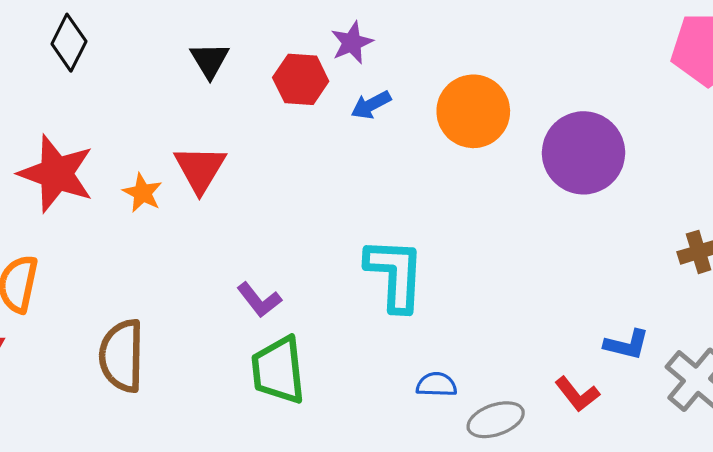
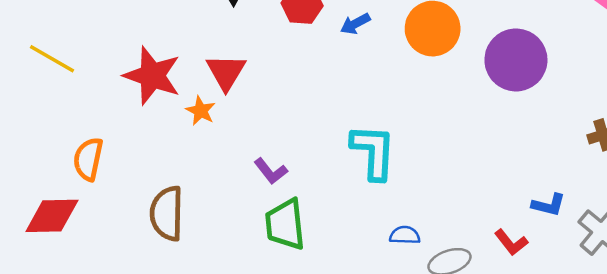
red star: (56, 174) -> (152, 76), moved
orange star: (142, 193) -> (201, 111), moved

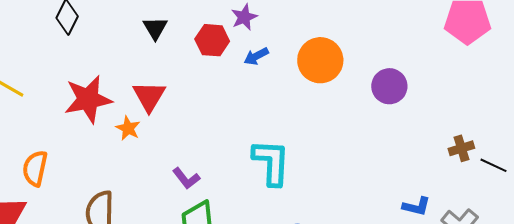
purple circle: (516, 60) -> (389, 86), size x0.7
red star: (152, 76) -> (88, 99), turned -30

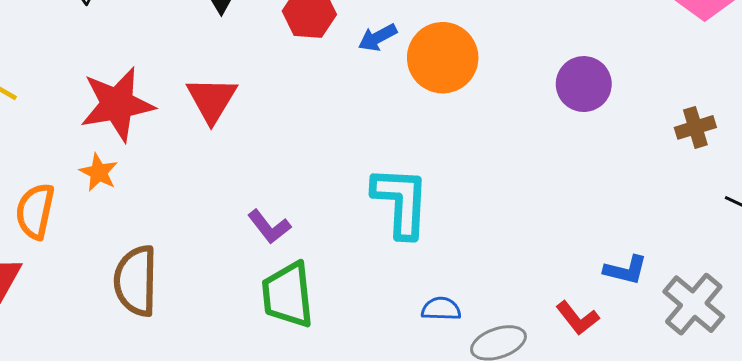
orange circle: (320, 60) -> (443, 58), moved
orange star: (128, 128) -> (99, 172), moved
brown cross: (461, 148) -> (695, 127), moved

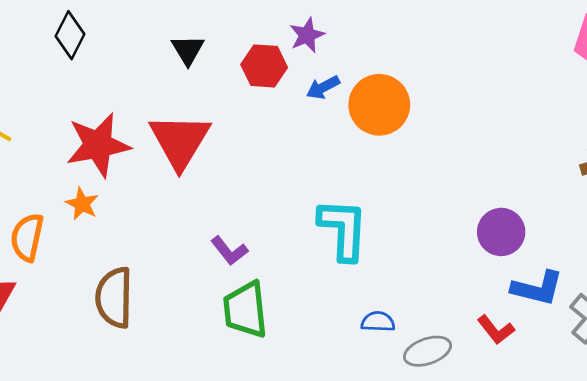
purple circle: (584, 84) -> (501, 232), moved
red triangle: (212, 100) -> (180, 141), size x1.4
blue L-shape: (626, 270) -> (537, 288), size x1.4

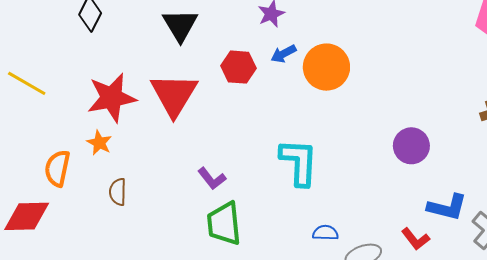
black triangle: (188, 50) -> (180, 25), size x1.4
red hexagon: (264, 66) -> (238, 67), moved
purple circle: (501, 232) -> (411, 146), moved
brown semicircle: (114, 298) -> (118, 192), moved, size x0.6

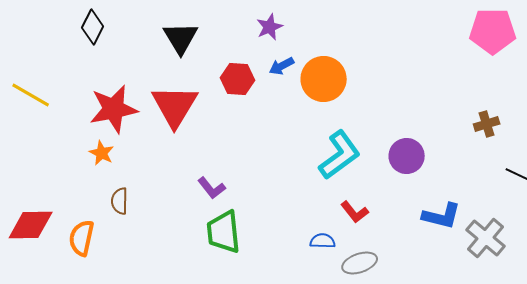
cyan L-shape: (299, 162) -> (340, 155), moved, turned 51
orange semicircle: (57, 168) -> (82, 238), moved
red L-shape: (415, 239) -> (355, 212), moved

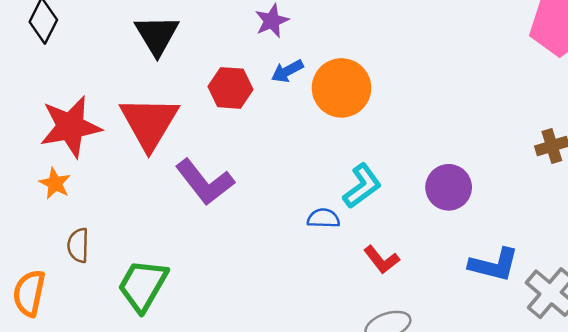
cyan L-shape: (340, 155) -> (362, 186), size x0.7
purple L-shape: (212, 188) -> (205, 182), moved, size x1.6
green trapezoid: (224, 232) -> (143, 285), moved, turned 36
blue semicircle: (323, 241) -> (323, 218), moved

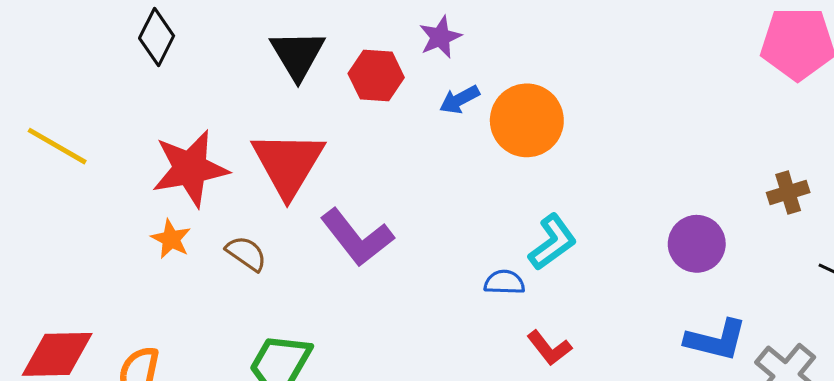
red hexagon: (230, 88) -> (376, 76), moved
purple circle: (449, 187) -> (697, 244), moved
brown semicircle: (78, 245) -> (246, 253), moved, turned 124
red L-shape: (381, 260) -> (549, 348), moved

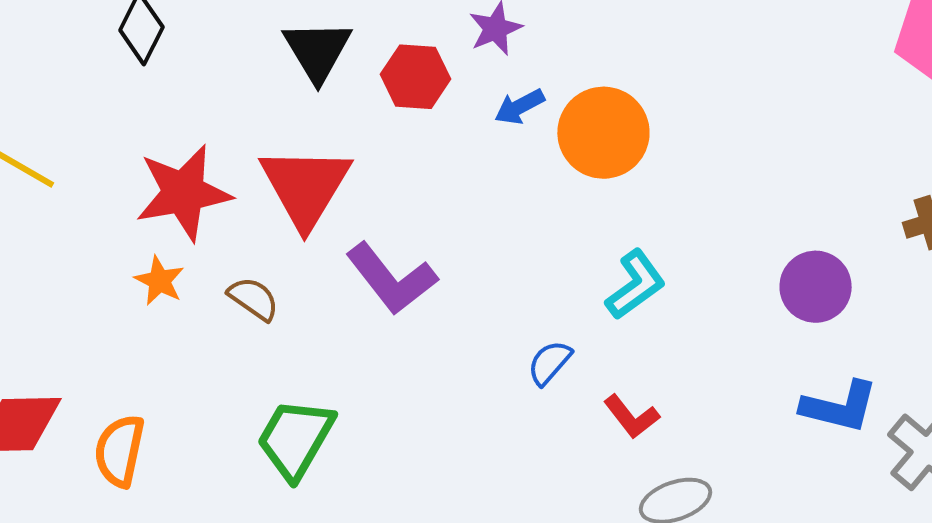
blue semicircle: (504, 282) -> (549, 363), moved, turned -51

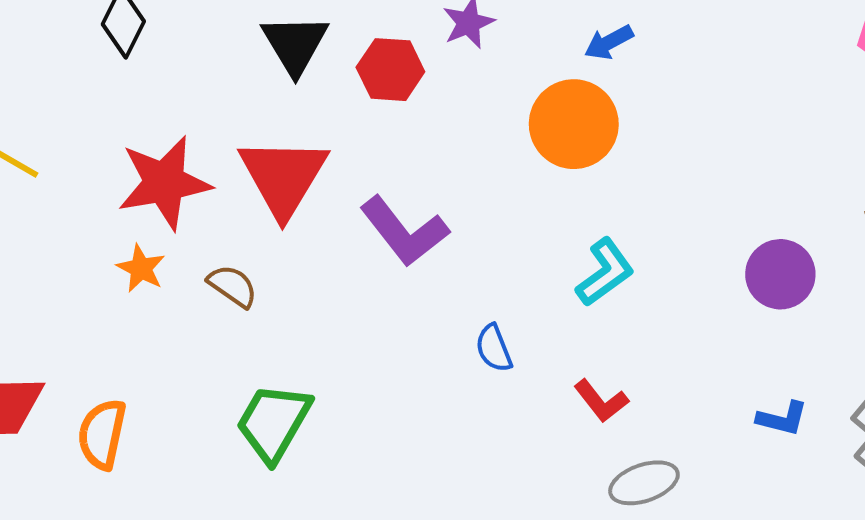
blue arrow: (519, 107) -> (609, 42), moved
purple L-shape: (391, 279) -> (404, 231), moved
blue semicircle: (549, 363) -> (494, 348), moved, turned -63
blue L-shape: (840, 407) -> (782, 419), moved, size x0.7

